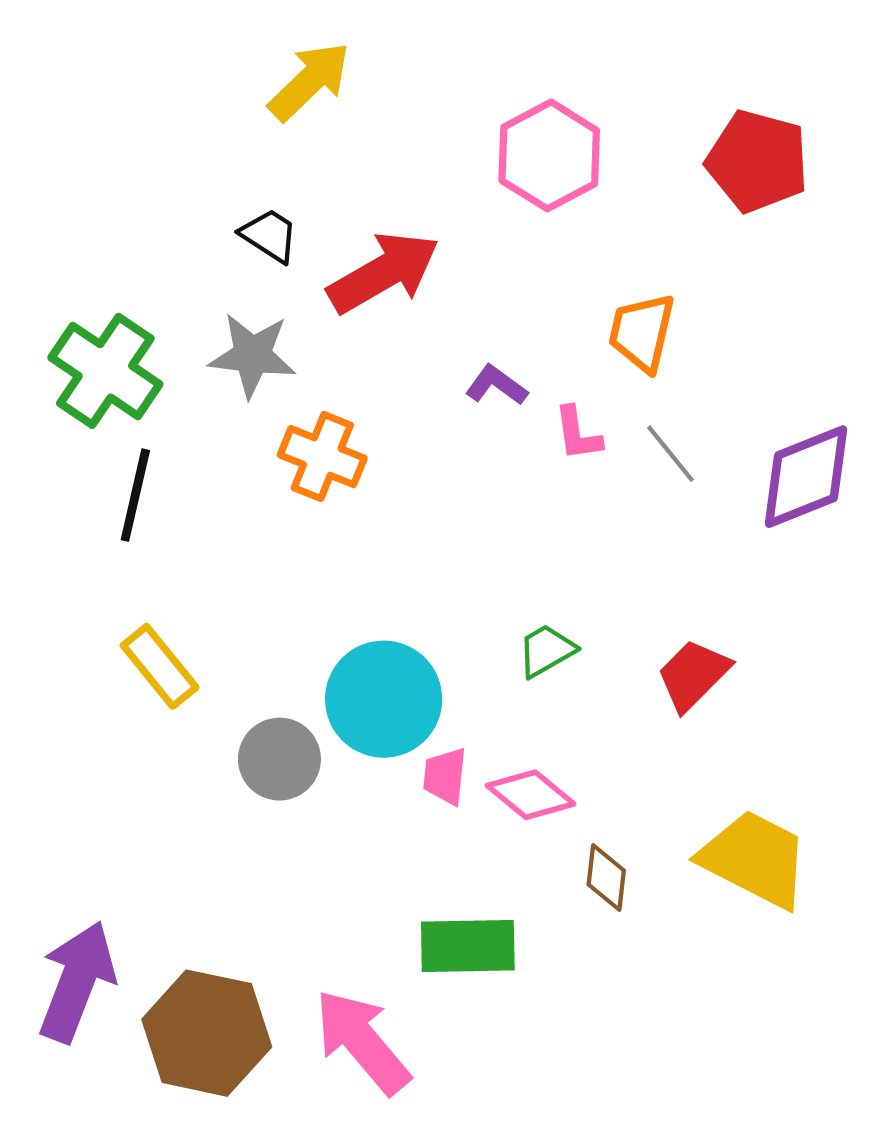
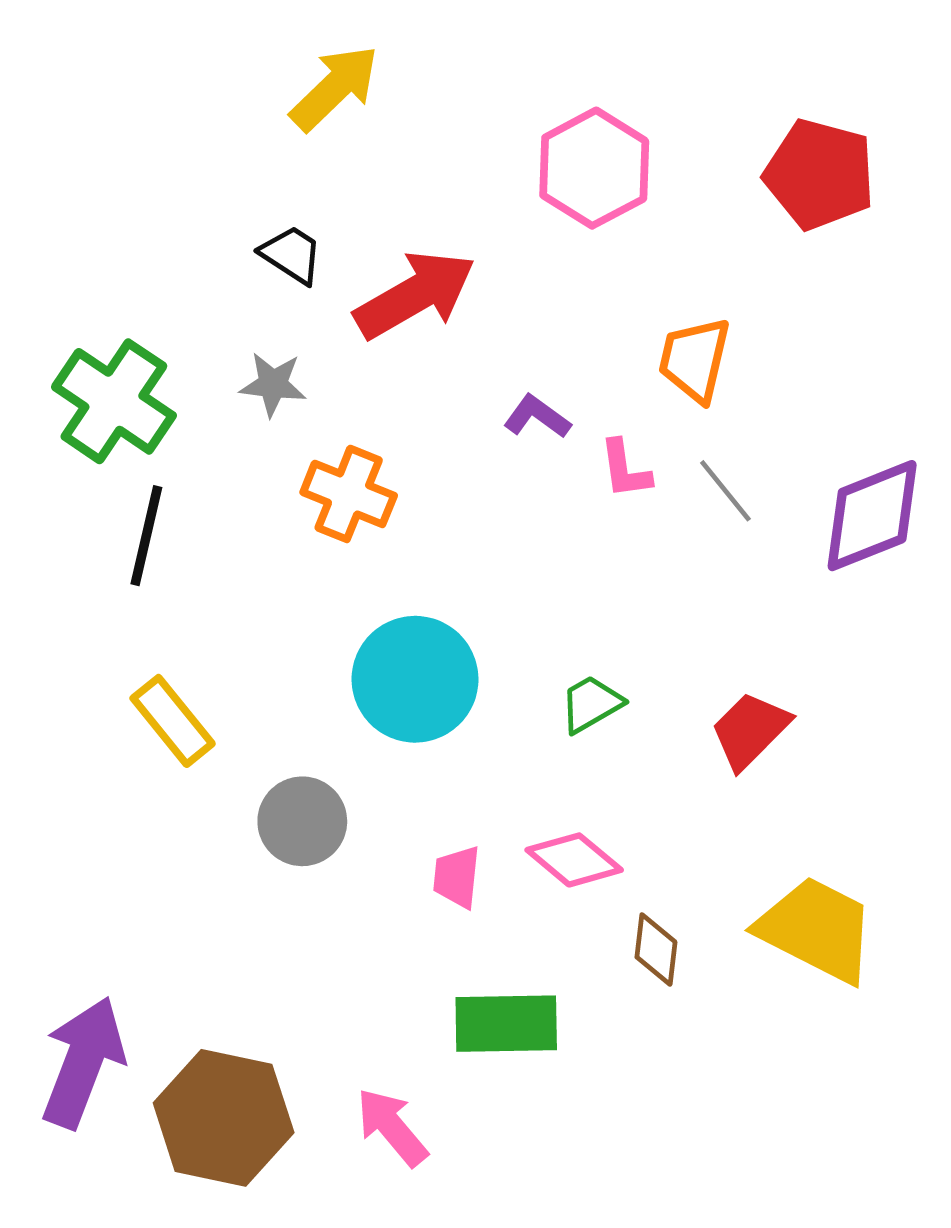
gray star: (252, 355) -> (273, 384), size x0.7
cyan circle: (384, 699) -> (415, 679), moved
pink trapezoid: (445, 776) -> (457, 877), moved
pink arrow: (362, 1042) -> (392, 1127), size x0.7

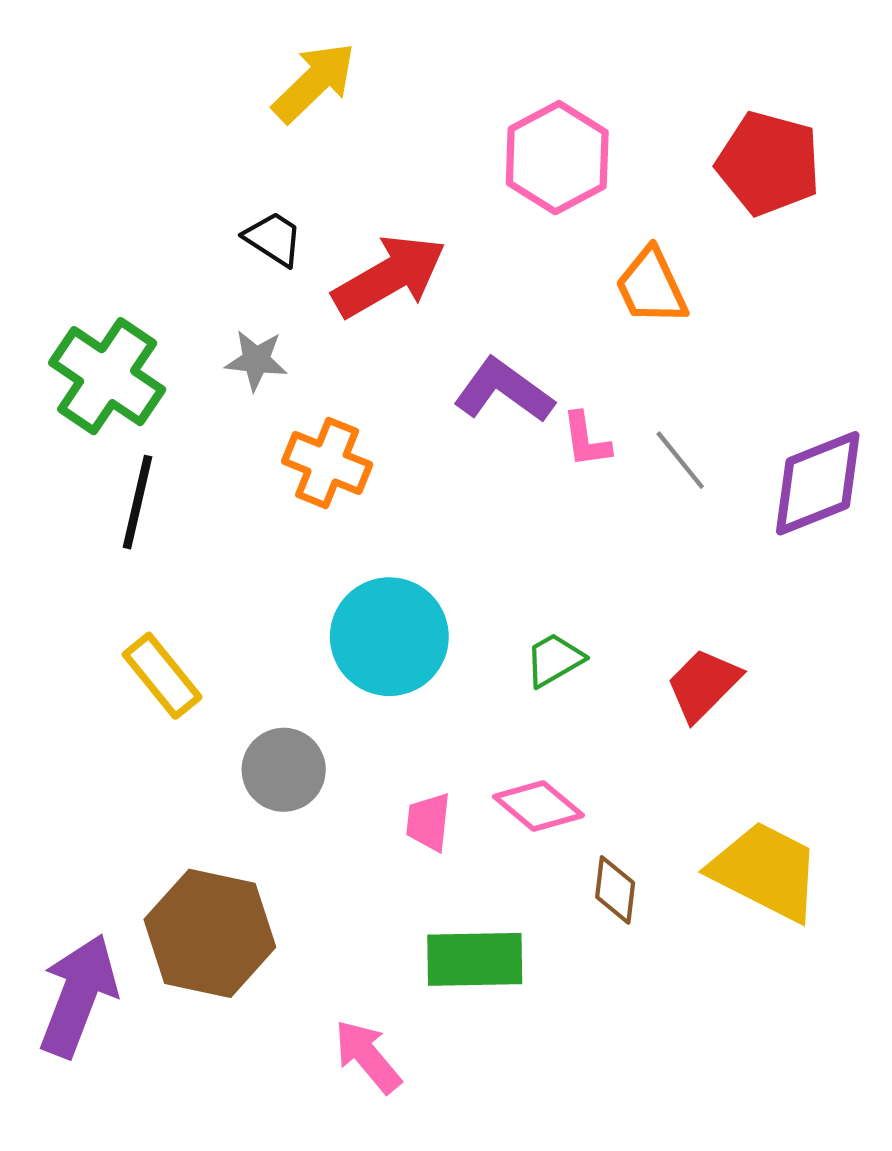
orange trapezoid: (695, 360) -> (651, 286), moved, turned -38
purple L-shape: (537, 417) -> (504, 391), size x1.6
brown hexagon: (224, 1118) -> (210, 933), moved

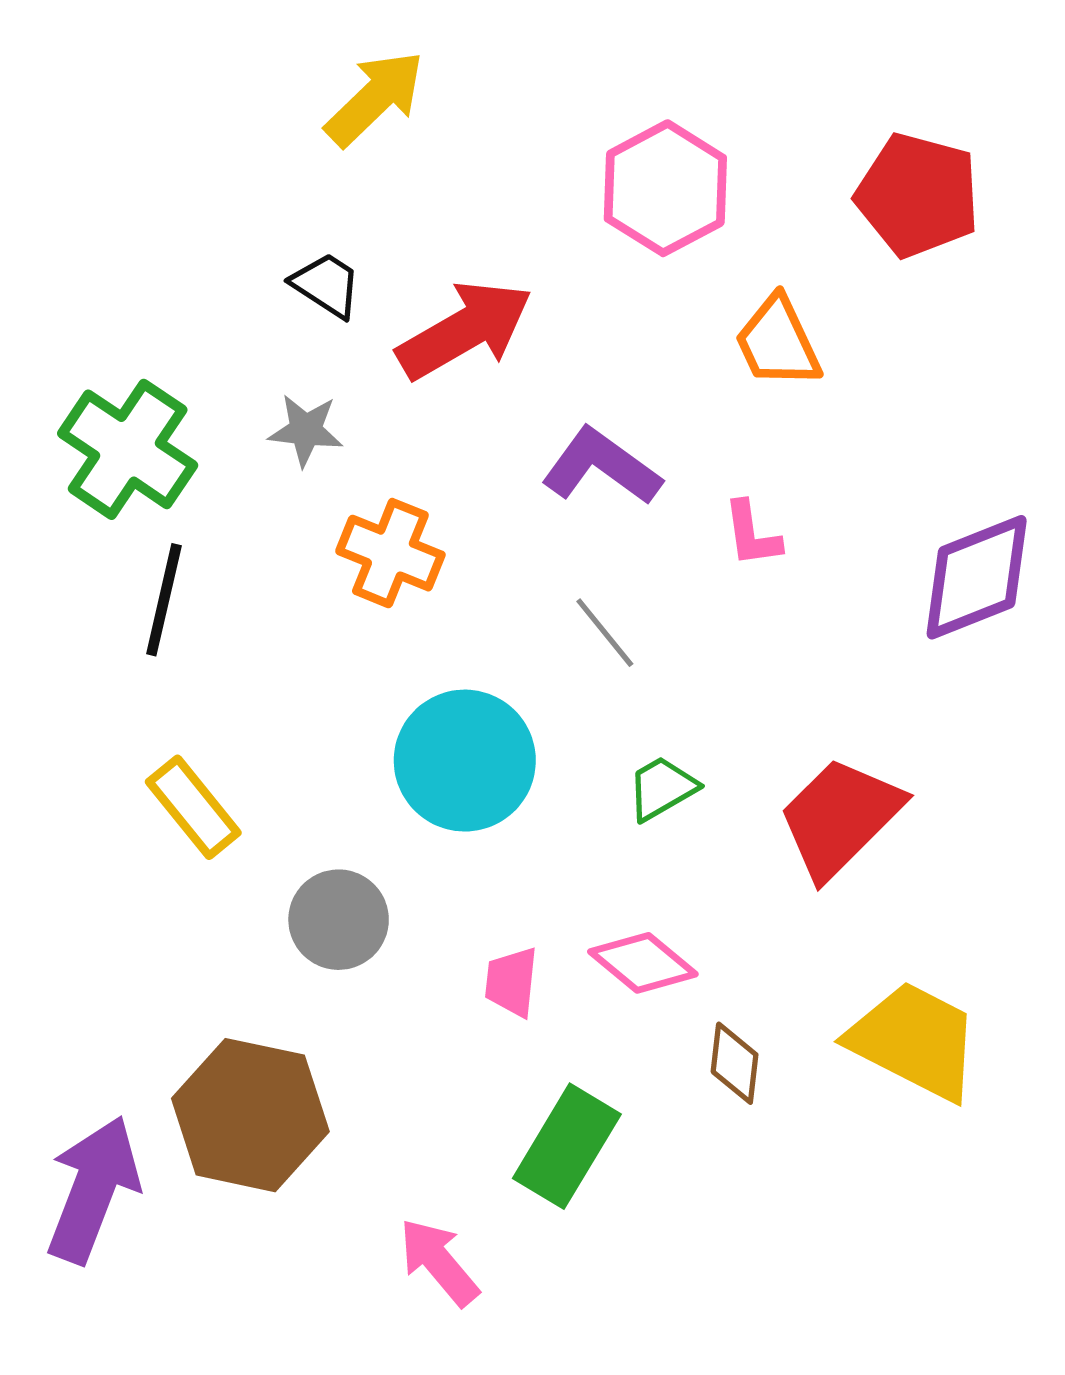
pink L-shape: (586, 440) -> (752, 534), moved
gray line: (680, 460) -> (605, 633), moved
red trapezoid: (703, 684) -> (840, 818), size x1.4
green rectangle: (475, 959) -> (567, 1146), turned -58

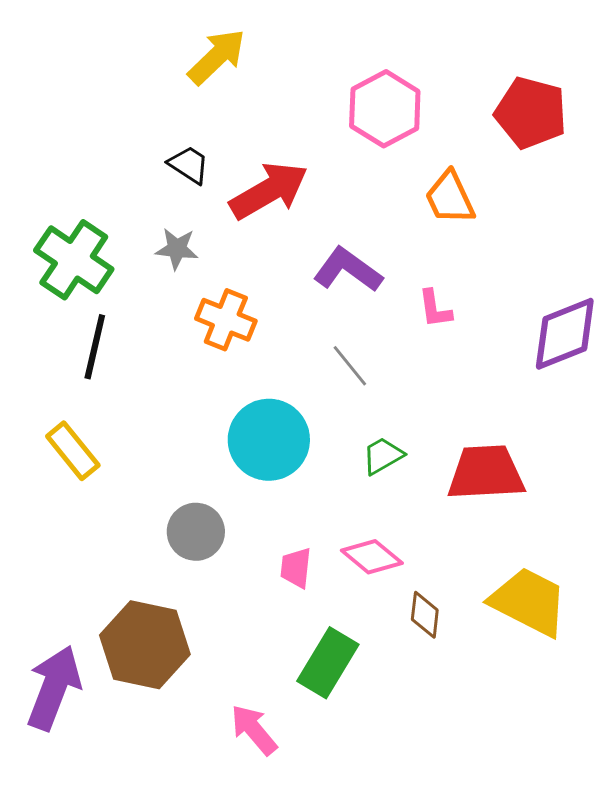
yellow rectangle: (193, 807) -> (73, 451), moved
red trapezoid: (840, 818) -> (486, 473), turned 42

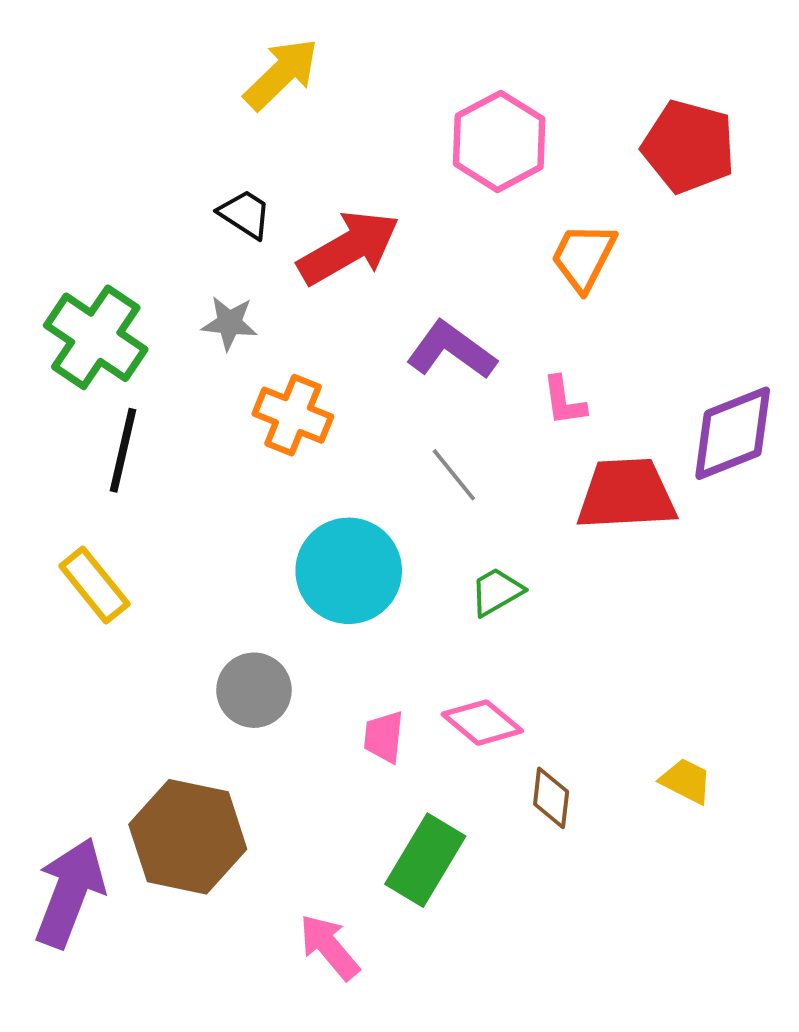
orange trapezoid: (450, 198) -> (584, 257), turned 52
red trapezoid: (486, 473) -> (626, 494), moved
yellow trapezoid: (529, 602) -> (686, 781), size x0.5

